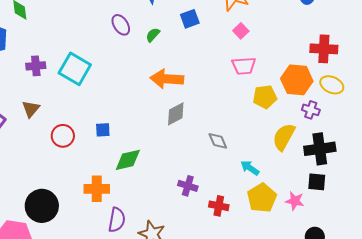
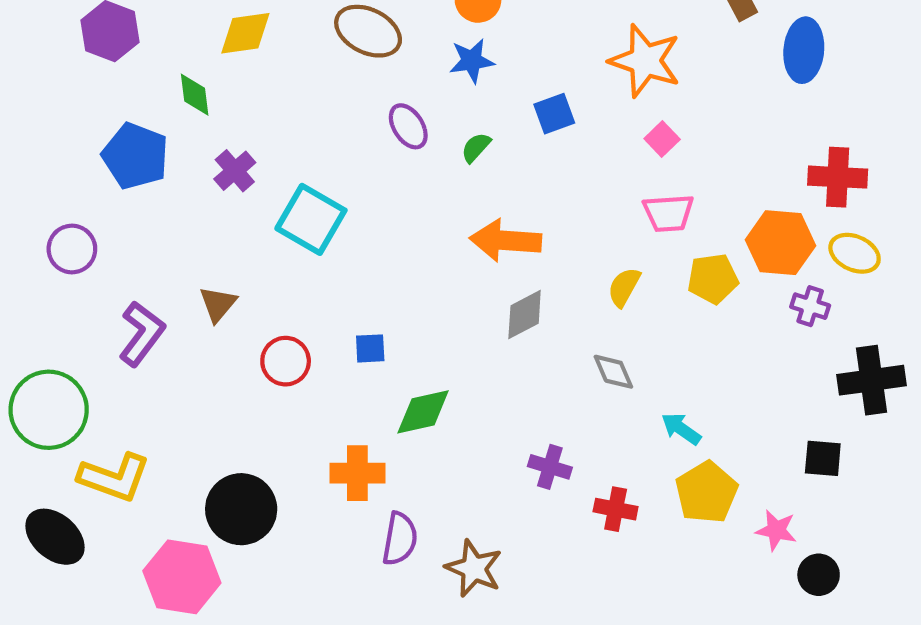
purple cross: (36, 66) -> (235, 171), moved, turned -36
yellow semicircle: (284, 137) -> (624, 287), moved, size x0.7
black cross: (320, 149) -> (871, 380), moved
pink star: (295, 201) -> (776, 530), moved

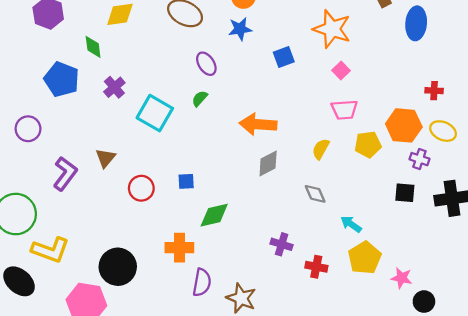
green semicircle: (476, 147) -> (200, 98), moved
red cross: (838, 177) -> (434, 91), size x0.6
black square: (823, 458) -> (405, 193), moved

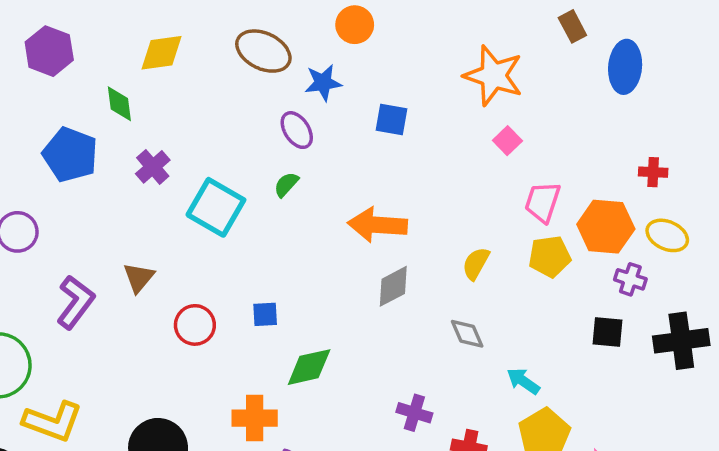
blue star: (240, 29) -> (323, 83), moved
blue square: (284, 57) -> (392, 120), moved, turned 30
pink trapezoid: (344, 110) -> (543, 202), moved, turned 112

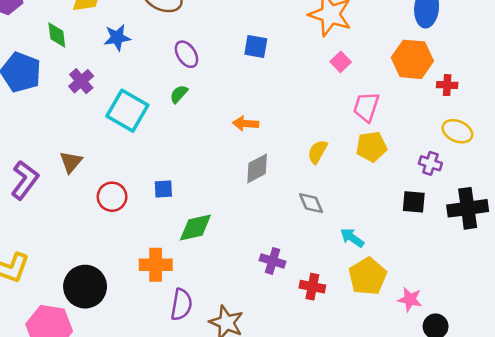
blue star: (323, 83) -> (117, 38), moved
orange arrow: (378, 225) -> (246, 124), size x0.6
orange hexagon: (606, 227) -> (412, 59), moved

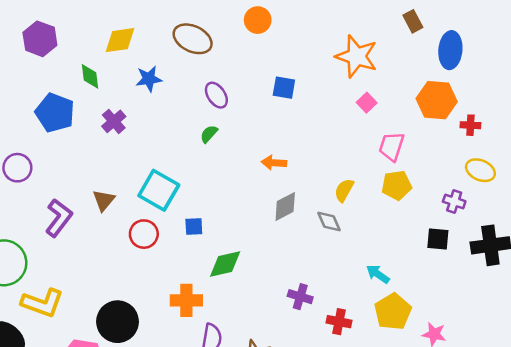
cyan square: (127, 111) -> (159, 190), moved
gray diamond: (311, 203) -> (329, 222), moved

